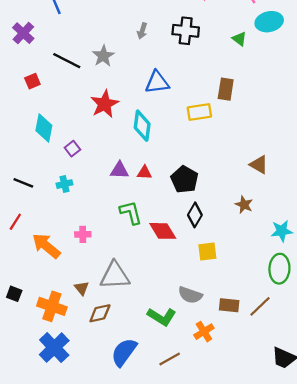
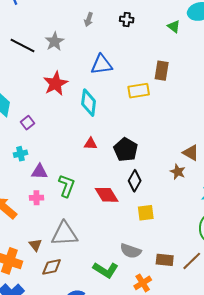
black cross: (186, 31) -> (127, 19), size x0.6
brown triangle: (259, 165) -> (191, 153), moved
purple triangle: (119, 170) -> (39, 172), moved
green L-shape: (131, 213) -> (67, 186), moved, turned 35

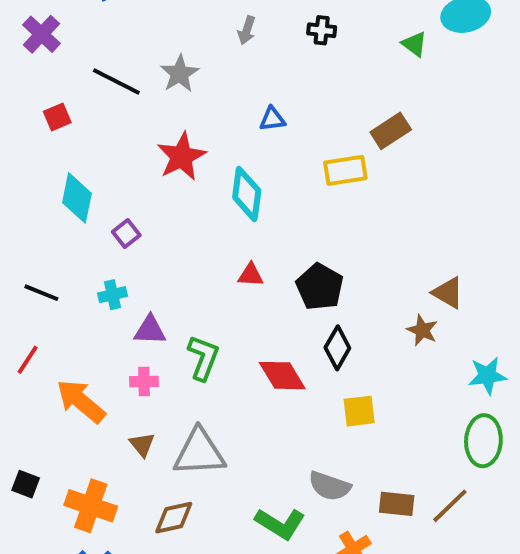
blue triangle: (102, 65) -> (272, 119), size x0.6
brown rectangle: (162, 71) -> (391, 131), turned 48
brown triangle: (35, 245) -> (142, 445), moved

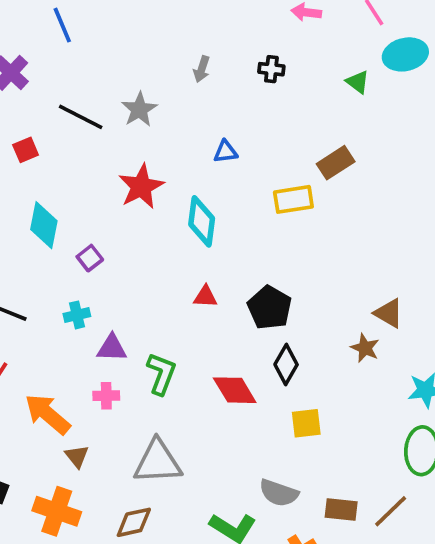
brown triangle: (142, 445) -> (77, 456), moved

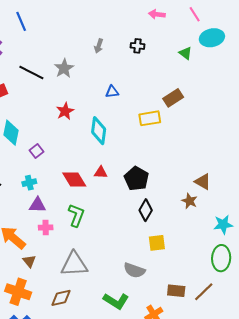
red star: (141, 187) -> (65, 111), size x0.7
purple triangle: (112, 348) -> (37, 205), moved
red diamond: (235, 390) -> (74, 180), moved
gray semicircle: (279, 493) -> (134, 270), moved

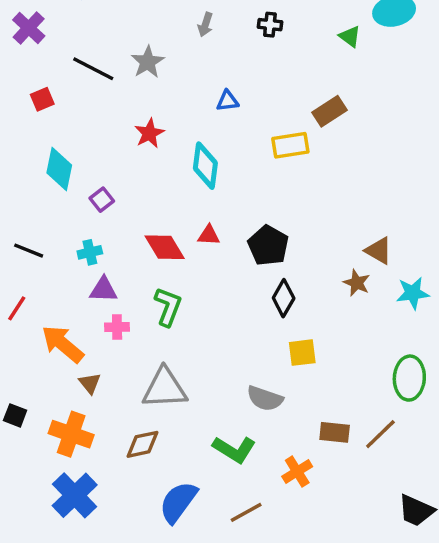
cyan star: (223, 224) -> (413, 293), moved

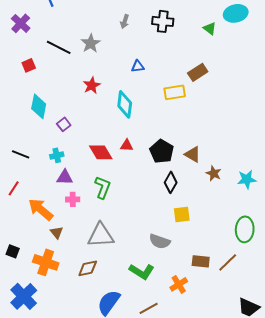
black cross: (270, 25) -> (163, 21), size x1.5
brown triangle: (379, 251) -> (193, 154), moved
blue cross: (75, 495) -> (24, 296), moved

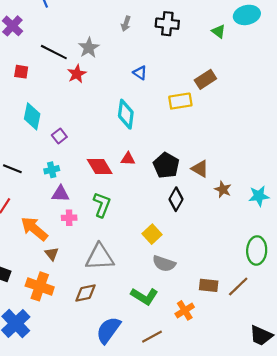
red square: (29, 65) -> (21, 72), turned 32
blue triangle: (138, 66) -> (140, 73), turned 40
red star: (92, 85) -> (77, 74), moved
yellow square: (182, 214) -> (152, 234), moved, turned -36

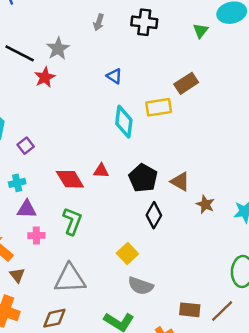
green triangle: (219, 31) -> (201, 31), turned 32
cyan diamond: (126, 114) -> (124, 122), moved

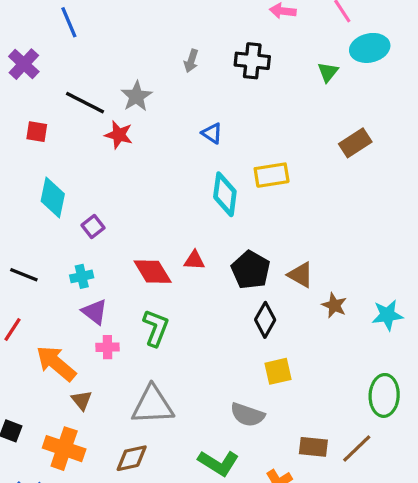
red star: (45, 77) -> (119, 135), turned -30
brown rectangle: (186, 83) -> (355, 143), moved
purple triangle: (27, 209) -> (95, 312), turned 36
yellow square: (127, 253) -> (278, 371), moved, turned 30

